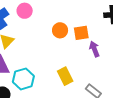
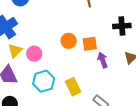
pink circle: (25, 11) -> (34, 54), moved
cyan hexagon: (23, 79) -> (44, 81), moved

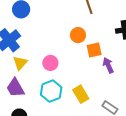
orange circle: (69, 41) -> (78, 35), moved
pink circle: (34, 54) -> (50, 63), moved

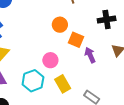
orange square: (94, 50) -> (76, 40), turned 35
pink circle: (50, 63) -> (50, 60), moved

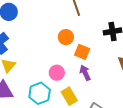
purple arrow: (90, 55) -> (85, 73), moved

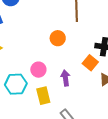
orange square: (82, 52) -> (90, 63), moved

